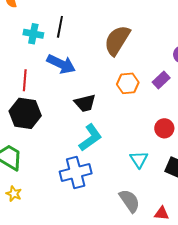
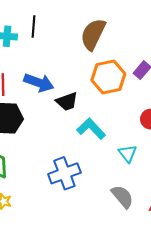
blue arrow: (61, 64) -> (39, 83), moved
orange hexagon: (128, 83) -> (108, 77), size x1.5
cyan L-shape: (90, 138) -> (91, 129), moved, turned -92

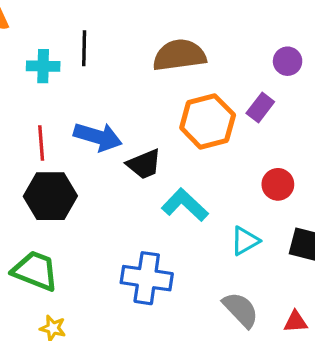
brown semicircle: (93, 34) -> (179, 55), turned 60
cyan triangle: (128, 153) -> (245, 241), turned 42
blue cross: (64, 173) -> (147, 278), turned 32

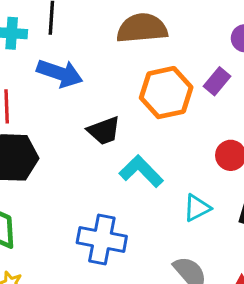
blue arrow: (98, 137) -> (60, 73), moved

